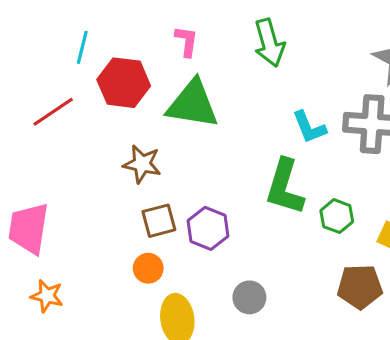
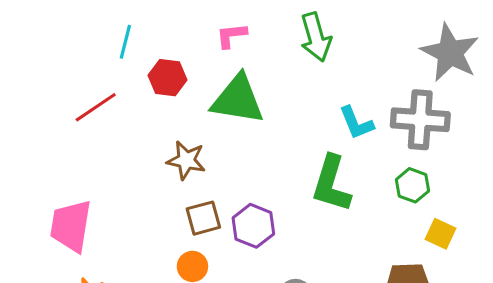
pink L-shape: (187, 41) -> (231, 35), turned -104
red hexagon: (124, 83) -> (167, 78), size x0.7
green hexagon: (337, 216) -> (412, 185), moved

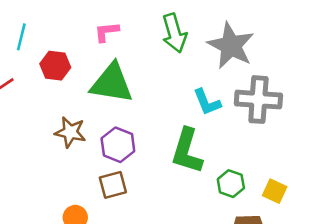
gray star: (450, 53) -> (231, 46), moved
green hexagon: (412, 185) -> (231, 184), moved
brown square: (203, 218) -> (113, 185), moved
purple hexagon: (253, 226) -> (118, 145), moved

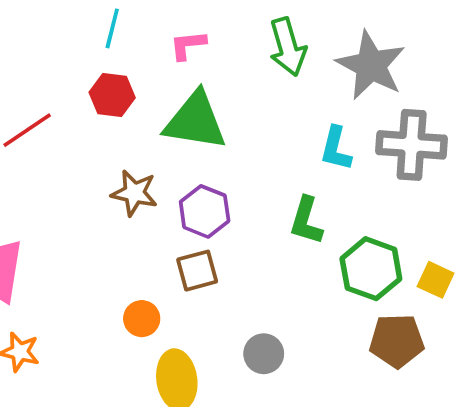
cyan line: (21, 37) -> (112, 28), moved
cyan L-shape: (207, 102) -> (336, 149), turned 36
green L-shape: (187, 151) -> (306, 221), size x0.7
green hexagon: (231, 184) -> (371, 269), size x1.5

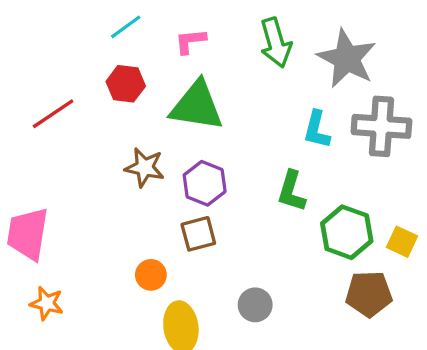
cyan line: (112, 28) -> (126, 27), turned 40

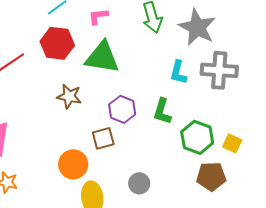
red hexagon: (126, 84) -> (57, 43), size x1.4
purple hexagon: (205, 183) -> (122, 109), moved
orange circle: (151, 275) -> (73, 164), size x1.5

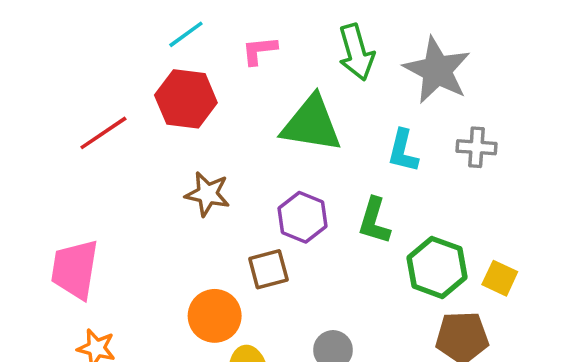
green triangle: (102, 57) -> (311, 124), moved
gray cross: (219, 70) -> (476, 147), size x0.6

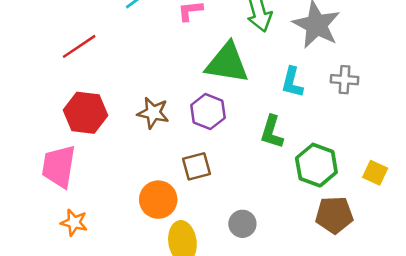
red hexagon: (186, 99) -> (85, 113), moved
red line: (103, 133) -> (79, 46), moved
purple hexagon: (303, 217) -> (208, 112), moved
yellow square: (500, 278) -> (375, 173), moved

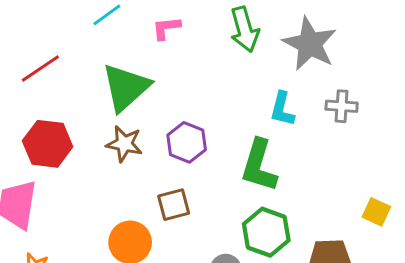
green triangle: (227, 63) -> (126, 87), moved, turned -51
green L-shape: (272, 132) -> (259, 166), size x1.4
green hexagon: (316, 165) -> (266, 232), moved

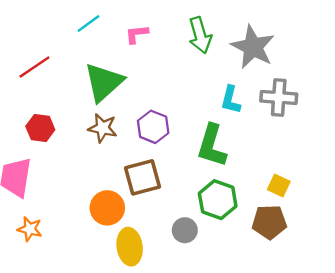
gray cross: (342, 106) -> (279, 97), size x1.4
red hexagon: (48, 144) -> (40, 128), size x0.7
brown square: (174, 205) -> (143, 177), size x1.4
yellow square: (376, 212) -> (279, 186), moved

